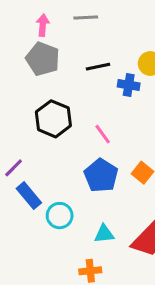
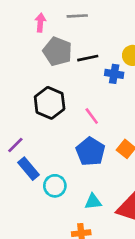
gray pentagon: (43, 59) -> (57, 51), moved

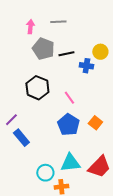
cyan circle: (55, 186) -> (45, 173), moved
cyan triangle: (93, 202) -> (70, 163), size x1.5

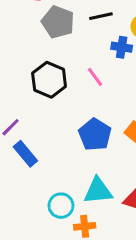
black line: (66, 54) -> (101, 16), moved
pink line: (69, 98) -> (95, 77), moved

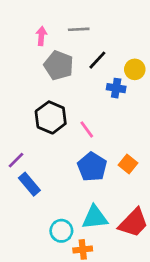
black line: (101, 16) -> (97, 60), turned -35
pink line: (95, 77) -> (87, 129), moved

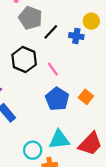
black line: (97, 60) -> (51, 32), moved

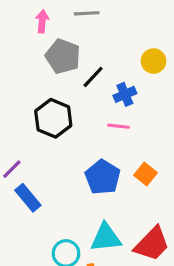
blue cross: (76, 36) -> (125, 94), moved, turned -32
pink line: (53, 69) -> (119, 126), moved, turned -48

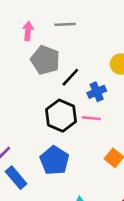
black hexagon: (53, 118) -> (61, 116), moved
blue pentagon: (103, 177) -> (54, 160), moved

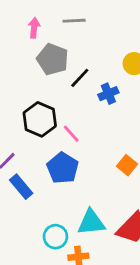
black hexagon: (61, 116) -> (40, 119), moved
pink line: (91, 118) -> (71, 134), moved, turned 42

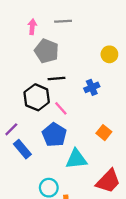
black line: (80, 78) -> (56, 79), moved, turned 42
blue cross: (108, 94) -> (92, 87), moved
cyan triangle: (91, 222) -> (76, 159), moved

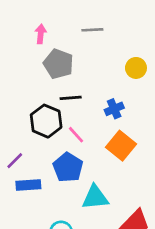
gray line: (63, 21) -> (92, 30), moved
orange square: (104, 133) -> (121, 146), moved, size x1.5
blue rectangle: (22, 149) -> (28, 185), turned -54

